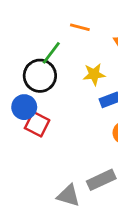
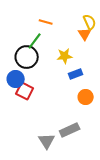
orange line: (80, 27) -> (46, 22), moved
gray triangle: (68, 196) -> (47, 141), turned 42

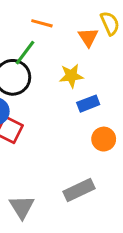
orange triangle: (85, 34) -> (88, 37), moved
gray triangle: (47, 141) -> (22, 207), moved

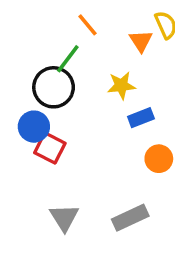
orange line: (42, 23) -> (87, 25), turned 35
gray triangle: (22, 207) -> (64, 218), moved

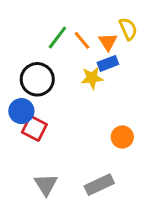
orange line: (87, 25) -> (82, 40), moved
green line: (68, 59) -> (57, 38), moved
blue rectangle: (141, 118) -> (108, 63), moved

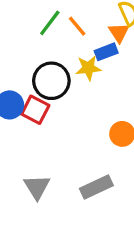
orange triangle: (108, 42) -> (119, 33), moved
black circle: (37, 79) -> (51, 81), moved
red square: (34, 128) -> (35, 110), moved

